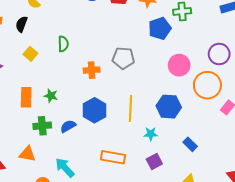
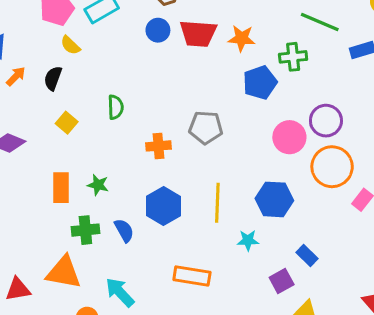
purple circle: (219, 54) -> (326, 121), moved
blue semicircle: (68, 126) -> (124, 230), turned 91
orange triangle: (27, 154) -> (64, 272), size x1.4
purple square: (154, 162) -> (282, 281), moved

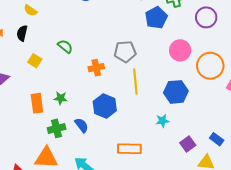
green semicircle: (116, 107) -> (65, 46), turned -42
purple circle: (326, 121) -> (206, 17), moved
yellow line: (217, 203) -> (135, 81), moved
blue rectangle: (307, 256) -> (217, 139), moved

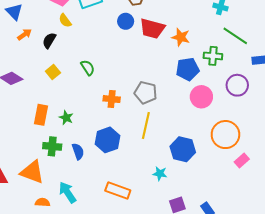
pink circle: (180, 50) -> (201, 97), moved

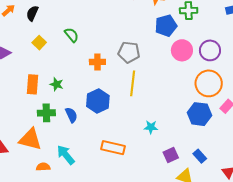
purple circle: (237, 85) -> (210, 50), moved
blue hexagon: (183, 149) -> (199, 114), moved

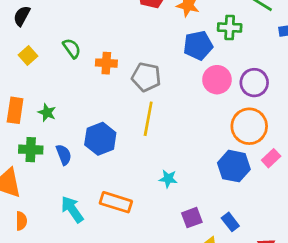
orange cross: (97, 62) -> (106, 63), moved
cyan arrow: (66, 155) -> (72, 209), moved
orange semicircle: (43, 167) -> (21, 221), turned 88

